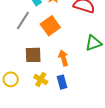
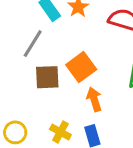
orange square: (50, 26) -> (81, 67), moved
brown square: (33, 55) -> (47, 77), moved

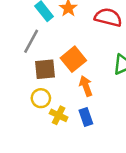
yellow circle: (15, 132) -> (41, 98), moved

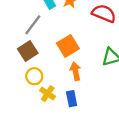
brown square: (45, 69) -> (28, 51), moved, turned -36

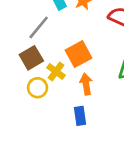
yellow cross: (48, 94) -> (56, 71), moved

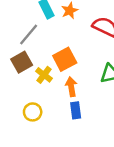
yellow circle: (38, 88) -> (33, 112), moved
blue rectangle: (80, 116) -> (76, 110), moved

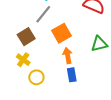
gray line: (29, 34) -> (43, 14), moved
yellow cross: (44, 75) -> (23, 60), moved

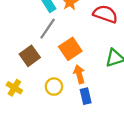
yellow cross: (23, 60) -> (14, 88), moved
yellow circle: (36, 77) -> (54, 87), moved

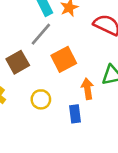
orange arrow: (79, 74) -> (87, 89), moved

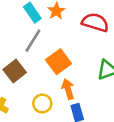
orange arrow: (87, 89) -> (68, 89), moved

